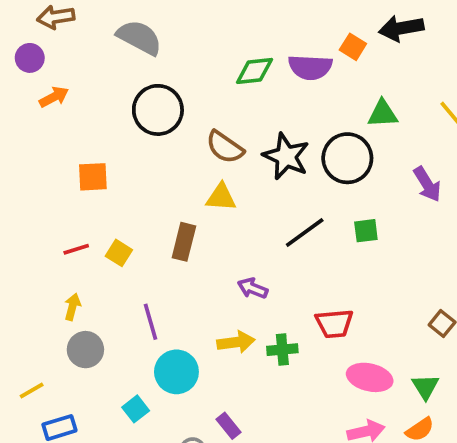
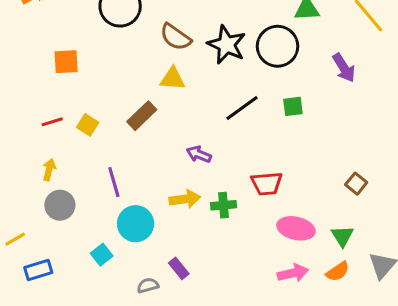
brown rectangle: (184, 242) -> (142, 116), turned 32

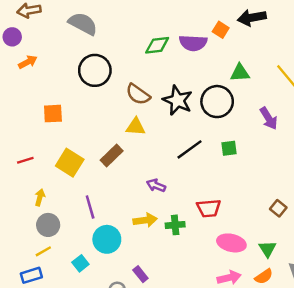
red line: (52, 122) -> (25, 160), moved
yellow square: (88, 125) -> (70, 163), size x1.6
yellow line: (15, 239) -> (43, 251), moved

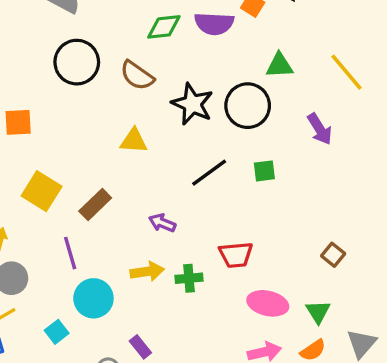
brown semicircle: (138, 94) -> (137, 75), moved
brown rectangle: (112, 155) -> (95, 205), moved

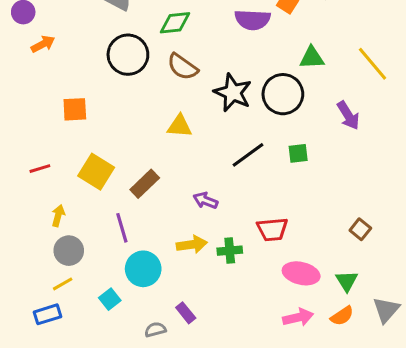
green diamond: (164, 27) -> (175, 23), moved

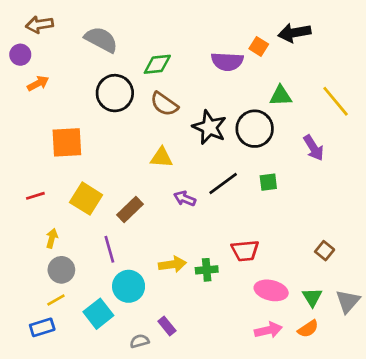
orange square: (75, 109) -> (67, 142), size x1.4
purple arrow: (205, 200) -> (185, 199), moved
cyan square: (110, 299) -> (98, 314), size x1.5
gray triangle: (386, 310) -> (348, 301), moved

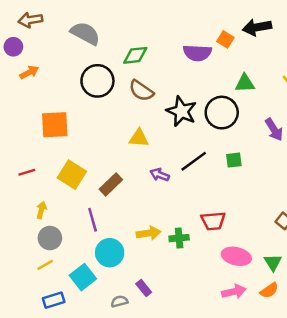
blue rectangle: (42, 327) -> (54, 300), moved

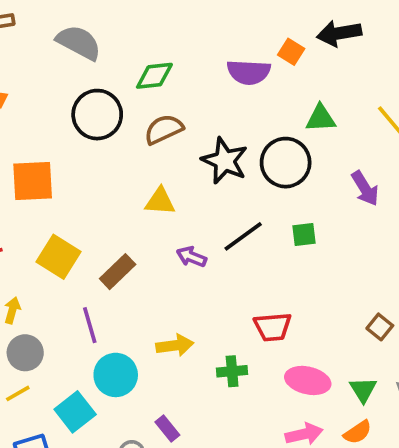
brown semicircle: (141, 91) -> (164, 129), turned 120
green cross: (179, 238) -> (232, 371), moved

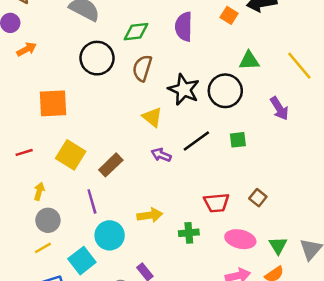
purple semicircle: (249, 72) -> (184, 27), moved, turned 88
brown semicircle: (164, 129) -> (142, 68), turned -48
yellow triangle: (160, 201) -> (152, 117), moved, turned 35
brown square: (380, 327) -> (258, 198), moved

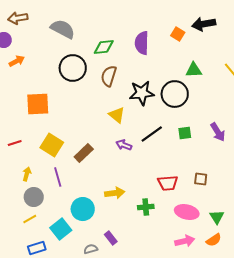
black star: (184, 90) -> (142, 93), turned -30
purple arrow: (279, 108) -> (218, 132), moved
brown square: (258, 198) -> (201, 179), turned -32
purple line: (92, 201) -> (58, 177), moved

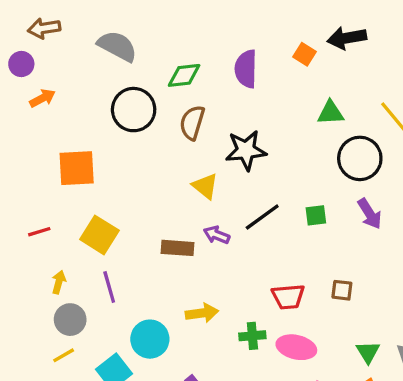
black circle: (175, 94) -> (360, 158), moved
brown rectangle: (84, 153) -> (178, 248), moved, turned 48
pink ellipse: (187, 212) -> (296, 347), moved

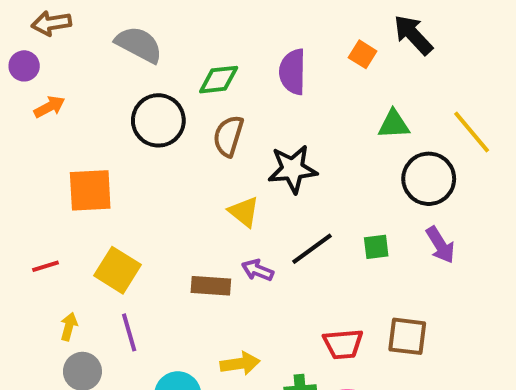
black arrow: (347, 38) -> (413, 35), turned 57
brown square: (342, 290) -> (407, 336), size x1.5

